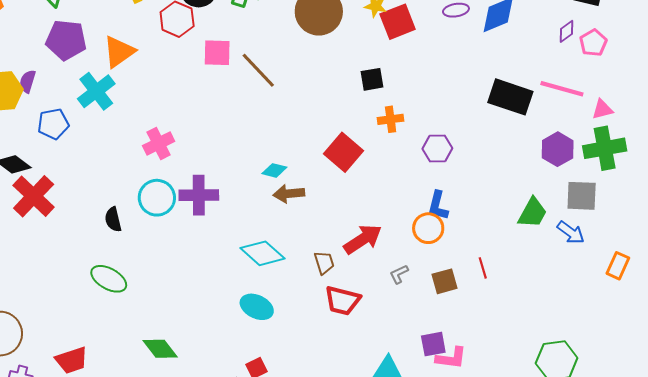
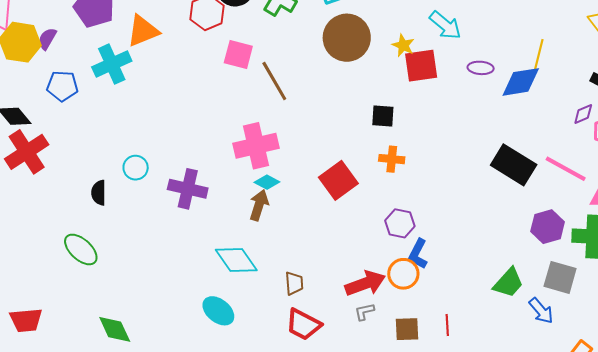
pink cross: (159, 144) -> (256, 146), moved, size x1.4
purple hexagon: (437, 148) -> (400, 223), moved
brown arrow: (289, 194) -> (259, 205), moved, turned 100
cyan circle: (157, 198) -> (136, 168), moved, size x0.7
red arrow: (363, 239) -> (365, 283), moved

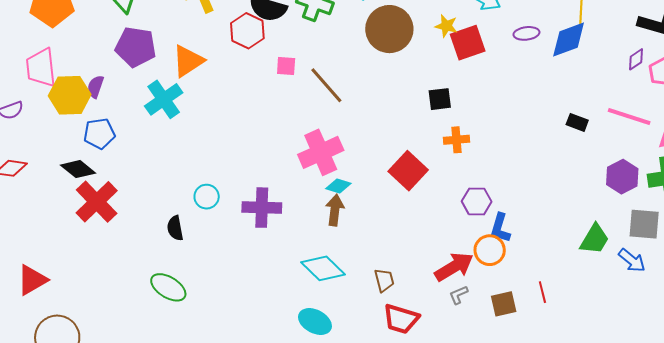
pink square: (238, 54) -> (286, 66), size x0.7
blue pentagon: (62, 86) -> (99, 134), moved
black rectangle: (514, 165) -> (577, 122), size x0.5

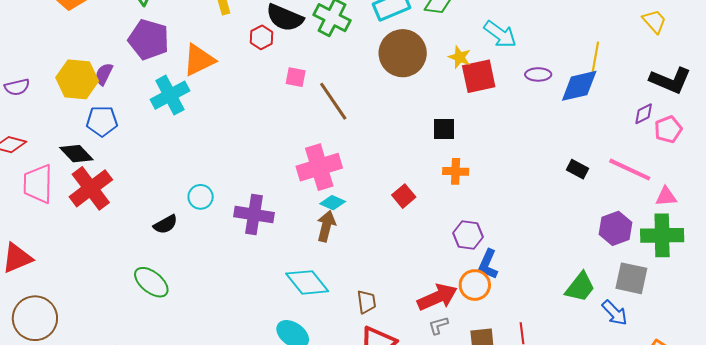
red hexagon: (247, 31) -> (262, 37), size x0.7
pink trapezoid: (41, 68) -> (38, 184), moved
red square: (408, 171) -> (404, 196), size x0.6
black semicircle: (175, 228) -> (165, 224), turned -115

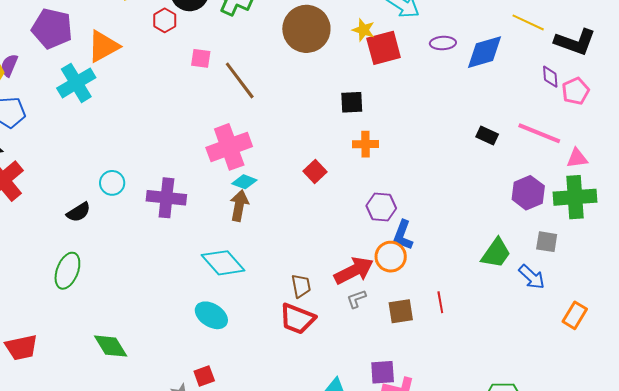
yellow line: (595, 58) -> (528, 22), moved, turned -72
purple diamond: (644, 114) -> (550, 77), turned -65
gray square: (631, 278) -> (547, 242), size x0.7
green ellipse: (151, 282) -> (67, 271), turned 75
brown trapezoid: (366, 302) -> (301, 286), moved

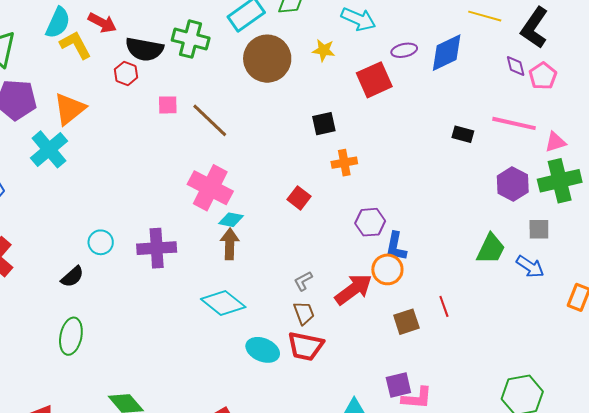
black L-shape: (575, 42) -> (534, 28), turned 114
red square: (384, 48) -> (374, 80), moved
pink cross: (229, 147) -> (210, 188), turned -33
gray L-shape: (356, 299) -> (303, 281), moved
cyan ellipse: (211, 315) -> (263, 350), moved

